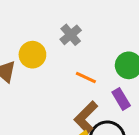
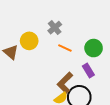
orange line: (86, 78) -> (65, 48), moved

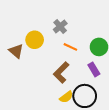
brown L-shape: (65, 83) -> (61, 72), moved

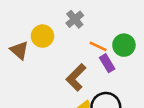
orange line: (70, 47) -> (98, 46), moved
purple rectangle: (94, 69) -> (107, 63), moved

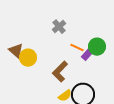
yellow circle: (42, 36) -> (28, 58), moved
purple rectangle: (107, 63) -> (88, 54), moved, turned 72

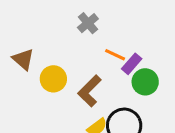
green circle: (97, 47) -> (145, 82), moved
yellow circle: (28, 58) -> (53, 79), moved

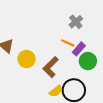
gray cross: (88, 23) -> (76, 22), moved

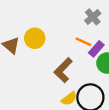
yellow circle: (27, 59) -> (35, 38), moved

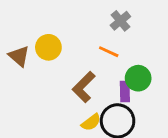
purple rectangle: (96, 49) -> (125, 91), moved, turned -42

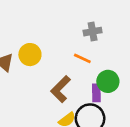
gray cross: (120, 21) -> (93, 32), turned 30

